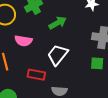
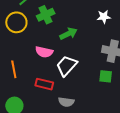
pink semicircle: (23, 41) -> (44, 52), moved

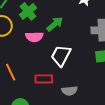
pink semicircle: (44, 52) -> (34, 37), moved

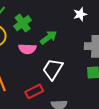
red rectangle: (44, 79) -> (34, 91), turned -30

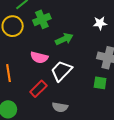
pink semicircle: (27, 49) -> (39, 57), moved
red rectangle: (34, 91) -> (38, 89), turned -30

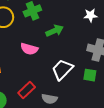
white trapezoid: (61, 71) -> (62, 69), moved
red rectangle: (38, 89) -> (27, 90), moved

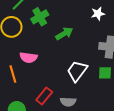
pink semicircle: (29, 49) -> (28, 57), moved

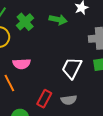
green arrow: (64, 34) -> (58, 20), moved, turned 54

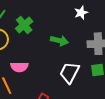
green arrow: (58, 20) -> (59, 41), moved

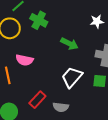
green cross: (24, 25) -> (39, 20), turned -36

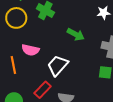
white trapezoid: (72, 77) -> (58, 65), moved

